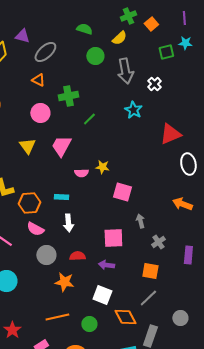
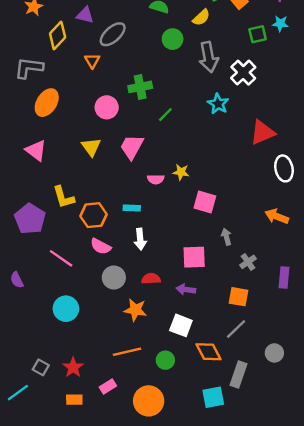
orange triangle: (38, 80) -> (92, 61), moved, turned 32
white cross: (154, 84) -> (243, 73), size x1.5

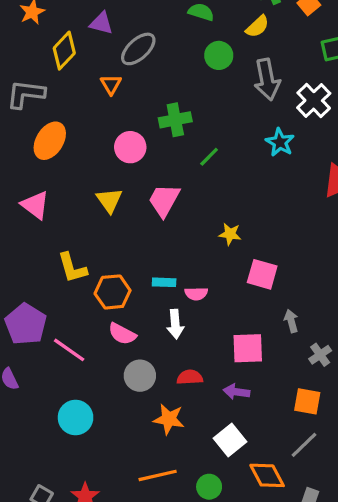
pink semicircle: (156, 179) -> (196, 294), moved
purple pentagon: (30, 219) -> (26, 324), moved
white square: (181, 325) -> (230, 440), turned 30

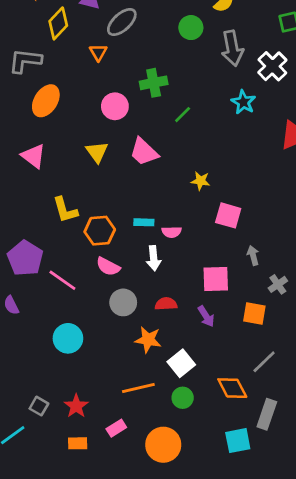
pink trapezoid: (164, 200) -> (144, 152), turned -76
purple arrow: (236, 392) -> (206, 316), turned -130
orange square: (307, 401) -> (254, 313), moved
white square: (230, 440) -> (181, 363), moved

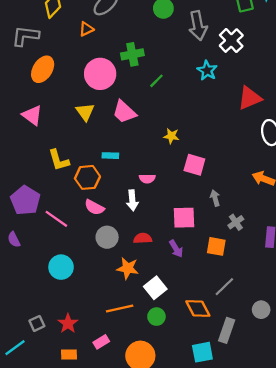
orange triangle: (98, 52) -> (86, 29), turned 35
pink circle: (115, 106) -> (100, 74), size x1.4
cyan rectangle: (144, 222) -> (110, 156), moved
gray square: (39, 406) -> (37, 323), turned 35

